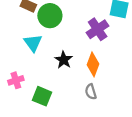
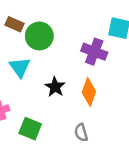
purple cross: (98, 29) -> (94, 52), turned -35
gray semicircle: (91, 92) -> (81, 133), moved

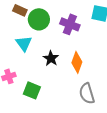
purple cross: (94, 52) -> (70, 24), moved
gray semicircle: (81, 133) -> (87, 93), moved, size x1.5

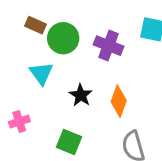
green square: (32, 90) -> (69, 142), moved

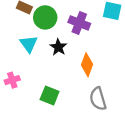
black star: (81, 95) -> (58, 47), moved

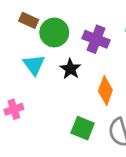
green square: (50, 95) -> (83, 128), moved

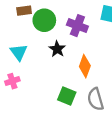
brown rectangle: (29, 20) -> (24, 11), turned -32
cyan triangle: (34, 65) -> (19, 52), moved

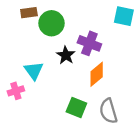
purple cross: (77, 26) -> (89, 43), moved
cyan triangle: (19, 52) -> (34, 71), moved
orange diamond: (85, 66) -> (97, 74), turned 30

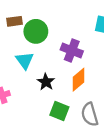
black star: (66, 55) -> (46, 82), moved
cyan triangle: (34, 71) -> (25, 61), moved

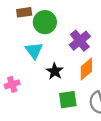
purple cross: (72, 50) -> (80, 41), turned 30
green square: (59, 111) -> (68, 100), turned -30

